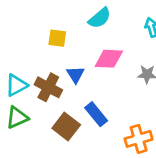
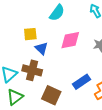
blue triangle: (76, 75) -> (42, 48), moved
blue rectangle: (96, 114) -> (82, 82), moved, turned -72

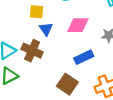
blue rectangle: (82, 82) -> (84, 57), moved
brown square: (51, 95) -> (67, 84), moved

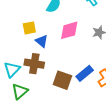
blue rectangle: (84, 57) -> (85, 73), moved
brown square: (67, 84) -> (62, 80), moved

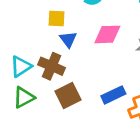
brown square: (62, 80) -> (68, 95), moved, turned 30

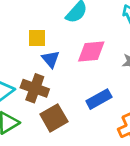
blue rectangle: (113, 95) -> (99, 99), moved

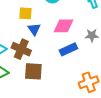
blue rectangle: (99, 99) -> (68, 49), moved
brown square: (54, 118) -> (33, 71), turned 30

